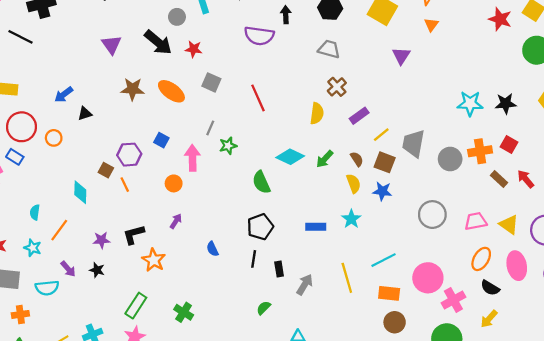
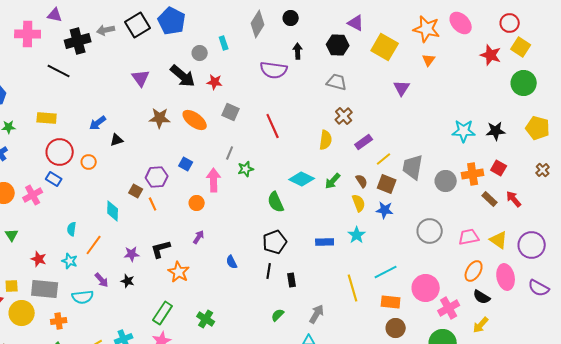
gray arrow: (305, 284) -> (317, 314), moved

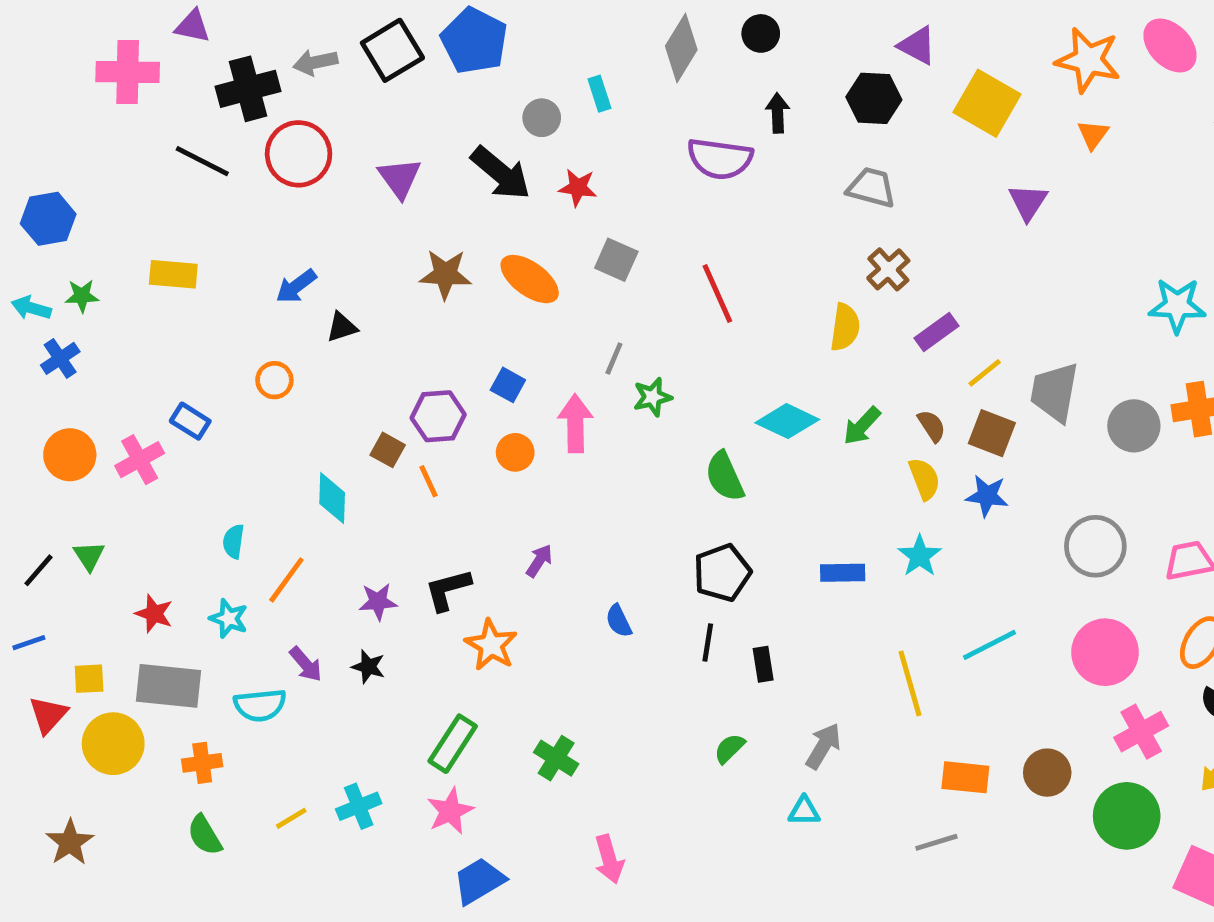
red circle: (60, 152) -> (299, 154), moved
orange circle: (197, 203) -> (515, 452), moved
pink circle: (426, 288) -> (1105, 652), moved
orange rectangle: (391, 302) -> (965, 777), moved
brown circle: (396, 328) -> (1047, 773), moved

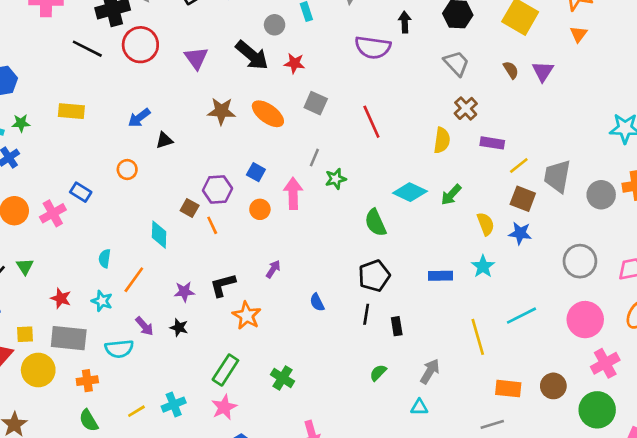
gray trapezoid: (871, 188) -> (456, 63), turned 32
purple rectangle: (936, 332) -> (492, 143), turned 45
brown semicircle: (932, 426) -> (511, 70), moved

